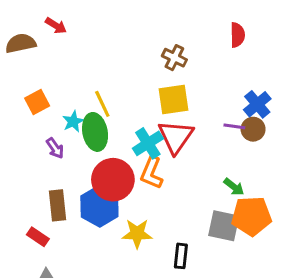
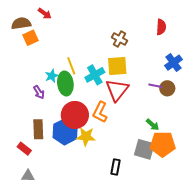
orange square: (37, 102) -> (30, 38), moved
blue cross: (257, 104) -> (173, 63), moved
cyan cross: (148, 143) -> (95, 75), moved
yellow star: (137, 233) -> (86, 137), moved

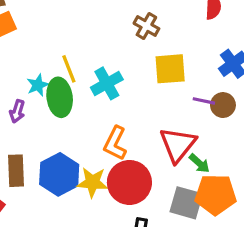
yellow square: (117, 66) -> (170, 69), moved
red triangle: (117, 90) -> (178, 145), moved
purple arrow: (39, 92) -> (17, 111), turned 48
red circle: (75, 115) -> (129, 182), moved

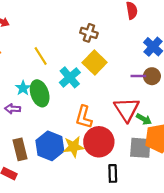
yellow line: (69, 69) -> (41, 56), moved
yellow square: (170, 69) -> (95, 62), moved, turned -30
purple arrow: (17, 111) -> (13, 109), turned 88

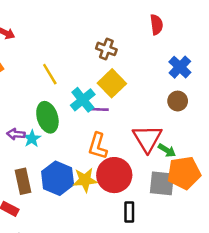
purple line: (138, 76) -> (100, 109), moved
cyan star: (23, 88) -> (32, 139), moved

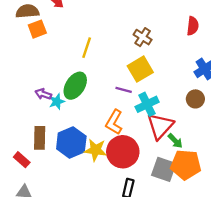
yellow line: (50, 74) -> (87, 48), turned 36
cyan cross: (83, 100) -> (147, 104), moved
green ellipse: (47, 117) -> (75, 86), turned 36

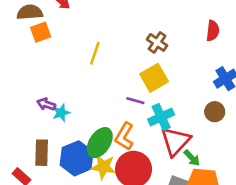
green ellipse: (75, 86) -> (100, 143), moved

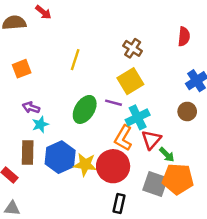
orange square: (41, 32) -> (22, 69), moved
cyan star: (61, 113) -> (40, 124), moved
orange L-shape: (124, 136) -> (123, 138), moved
red triangle: (175, 141) -> (151, 140), size x0.7
green ellipse: (100, 143) -> (85, 109), moved

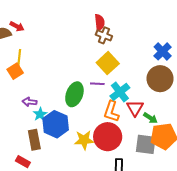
red arrow: (43, 12) -> (17, 26), moved
red semicircle: (184, 37) -> (100, 22), moved
yellow line: (75, 60) -> (19, 58), moved
brown circle: (187, 111) -> (160, 79), size x1.6
blue hexagon: (60, 157) -> (56, 124), moved

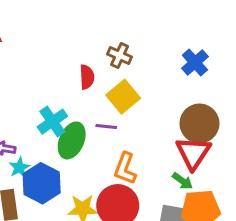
red semicircle: (100, 22) -> (87, 77), moved
blue cross: (163, 51) -> (195, 62), moved
cyan cross: (120, 92) -> (52, 122), moved
red triangle: (135, 108) -> (193, 153), moved, size x1.4

